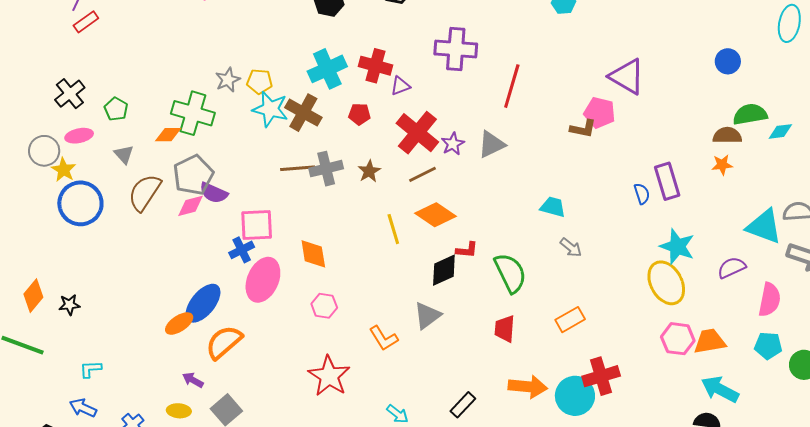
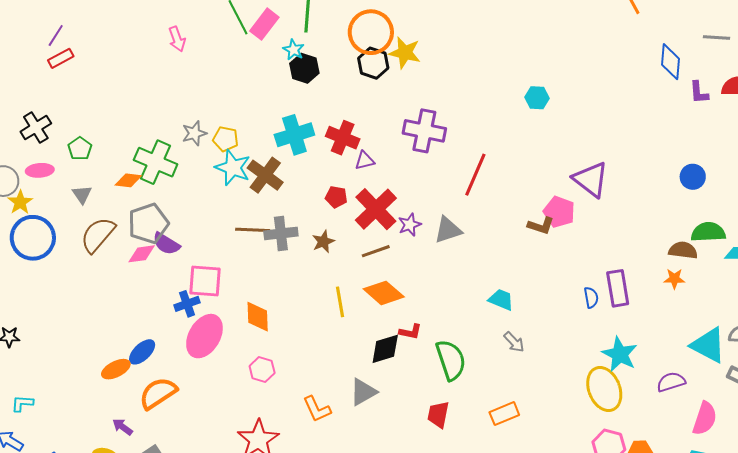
red pentagon: (359, 114) -> (336, 197), moved
blue ellipse: (203, 303) -> (142, 352), size x0.7

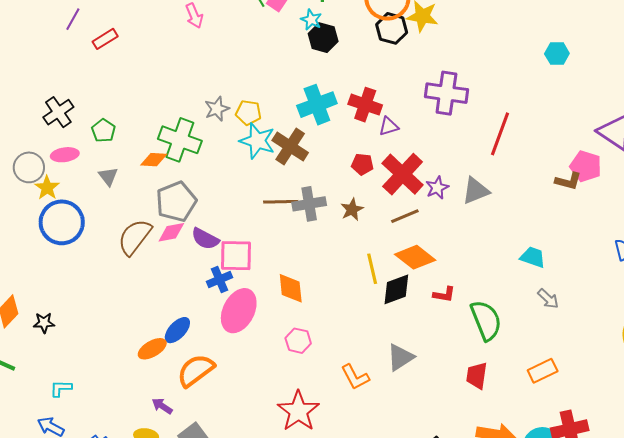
red rectangle: (61, 58) -> (105, 39), moved
brown semicircle: (98, 235) -> (135, 237), moved
purple semicircle: (166, 244) -> (205, 239), moved
black diamond: (385, 349) -> (396, 289), moved

